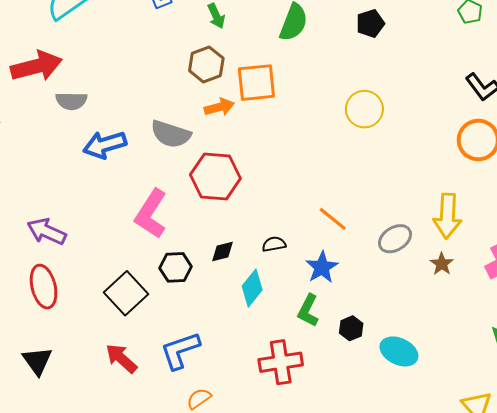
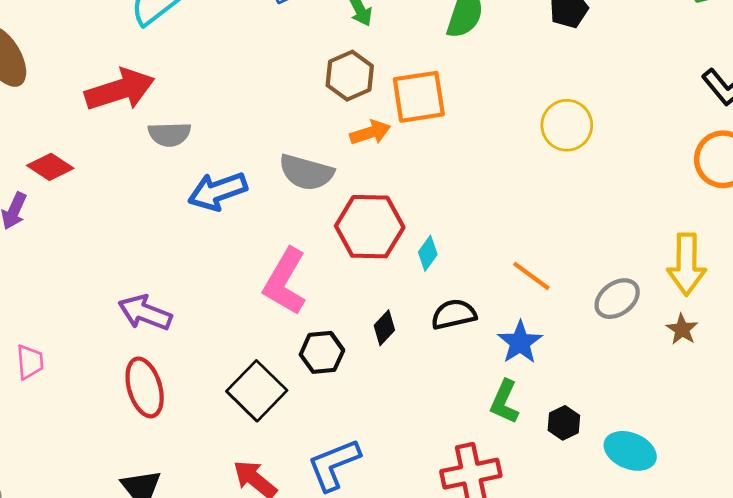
black semicircle: (274, 244) -> (454, 314), size x1.4
black diamond: (222, 252) -> (384, 328), turned -30
cyan diamond: (252, 288) -> (428, 253), moved, size x0.7

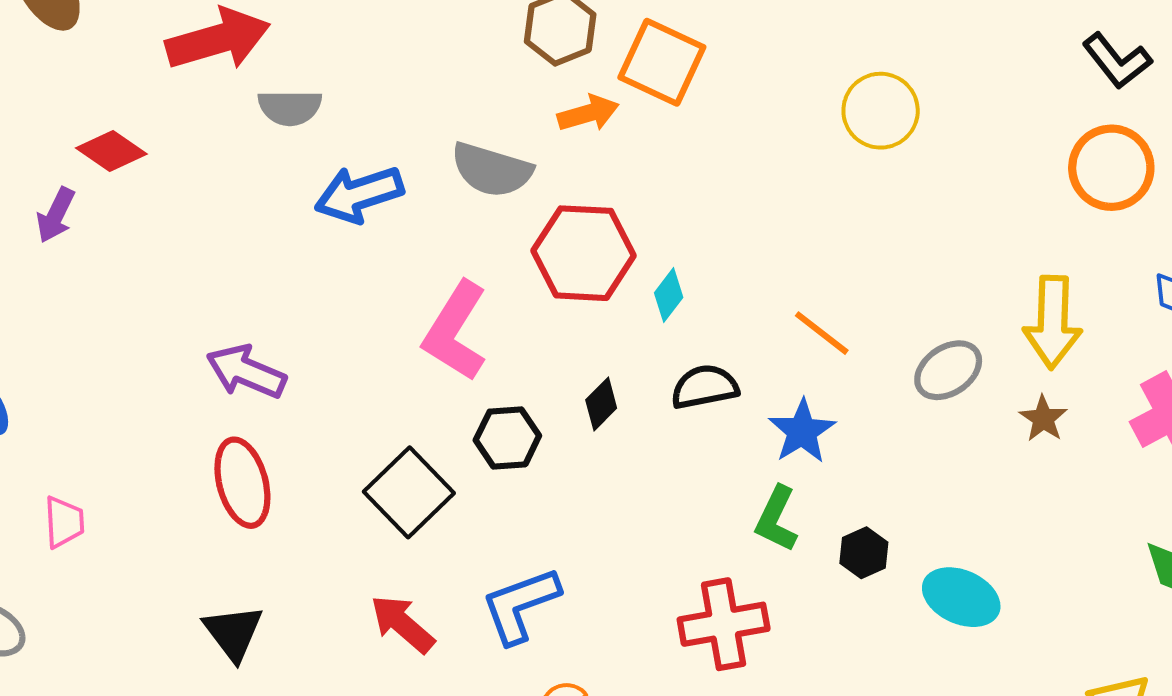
orange square: (419, 97) -> (662, 62), turned 32
pink trapezoid: (30, 362) -> (64, 522), moved

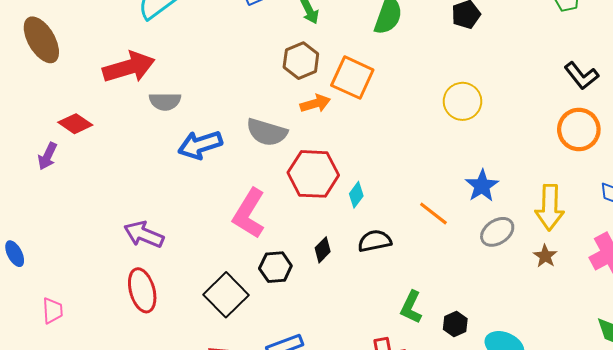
blue star: (802, 431) -> (482, 186), moved

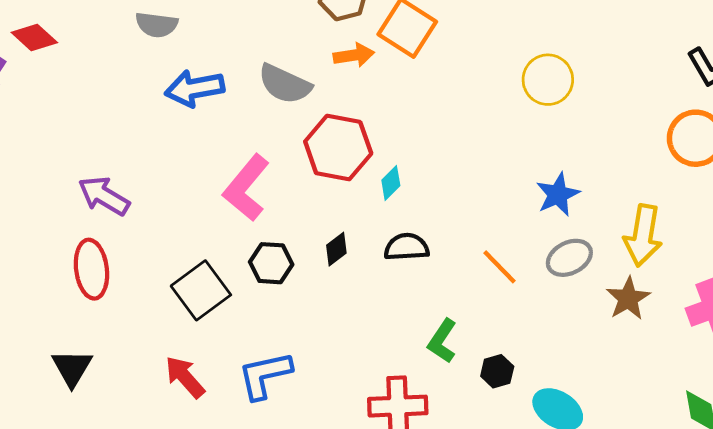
orange line: (433, 214) -> (499, 267), moved
brown star: (545, 256) -> (628, 298), size x1.4

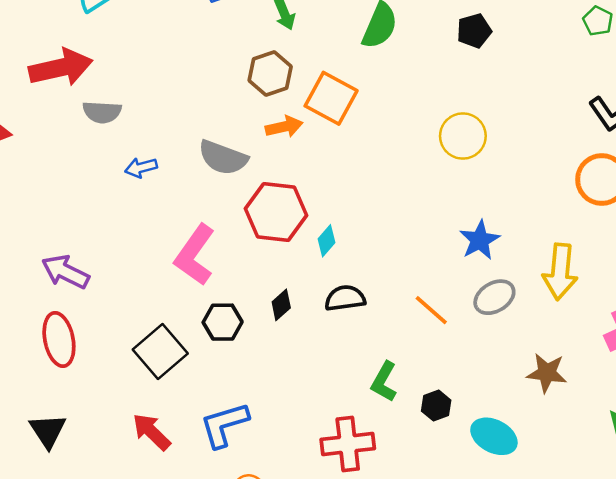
blue arrow: (195, 88) -> (141, 168), size x0.6
brown star: (628, 298) -> (547, 373), moved, turned -30

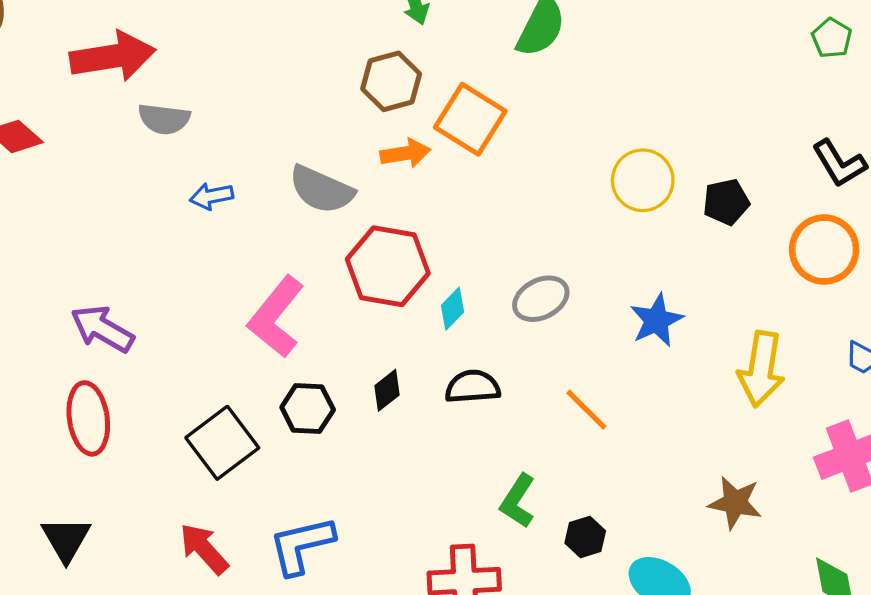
black pentagon: (474, 31) -> (726, 202), moved
gray ellipse: (494, 297) -> (541, 299), moved

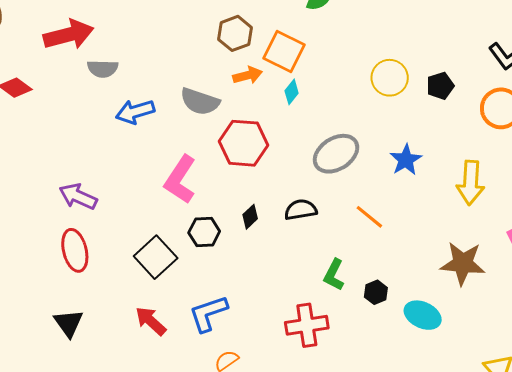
blue arrow: (212, 196) -> (135, 112), size x1.5
gray ellipse: (541, 299) -> (336, 154), size x1.4
cyan diamond: (453, 309) -> (292, 92), moved
brown star: (735, 503) -> (463, 263), size x1.4

